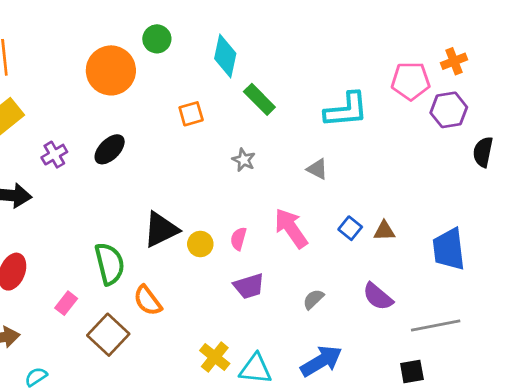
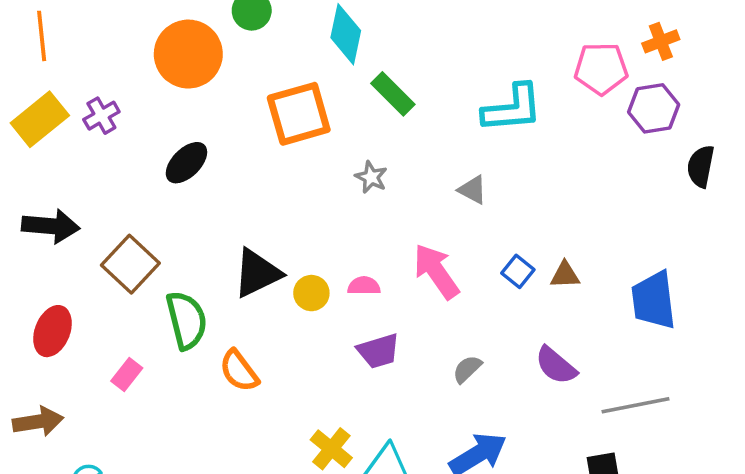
orange square: (191, 114) -> (299, 114), size x1.8
purple cross: (54, 155) -> (101, 116), moved
pink semicircle: (238, 239) -> (364, 286), turned 75
brown square: (108, 335) -> (130, 264), moved

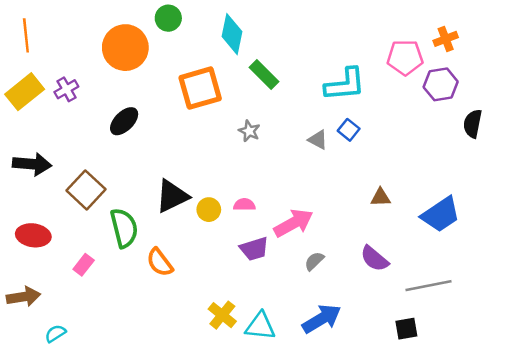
pink arrow: (436, 271) -> (293, 223), moved, turned 96
blue square: (518, 271) -> (349, 130), moved
blue trapezoid: (654, 300) -> (441, 214), turned -117
red ellipse: (53, 331) -> (33, 235), turned 76

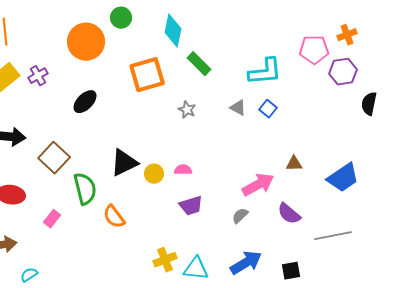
gray triangle: (318, 140) -> (238, 108), moved
pink arrow: (293, 223) -> (258, 185), moved
yellow cross: (222, 315) -> (165, 260), turned 30
black square: (406, 329) -> (291, 271), moved

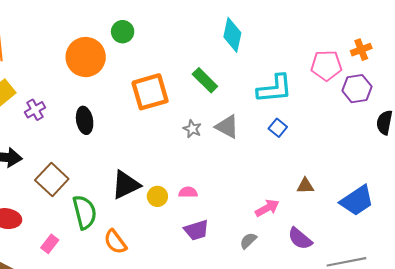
cyan diamond: (173, 31) -> (232, 35), moved
purple cross: (38, 76) -> (35, 110), moved
black ellipse: (85, 102) -> (85, 120), turned -55
gray triangle: (238, 108) -> (227, 127), moved, size x1.4
pink arrow: (258, 185) -> (267, 208), size x0.7

